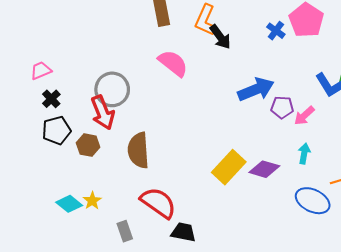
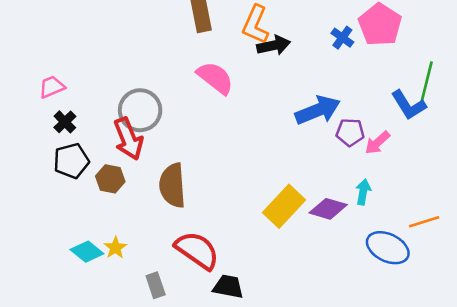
black arrow: (220, 37) -> (274, 45), turned -65
cyan arrow: (304, 153) -> (363, 192), moved

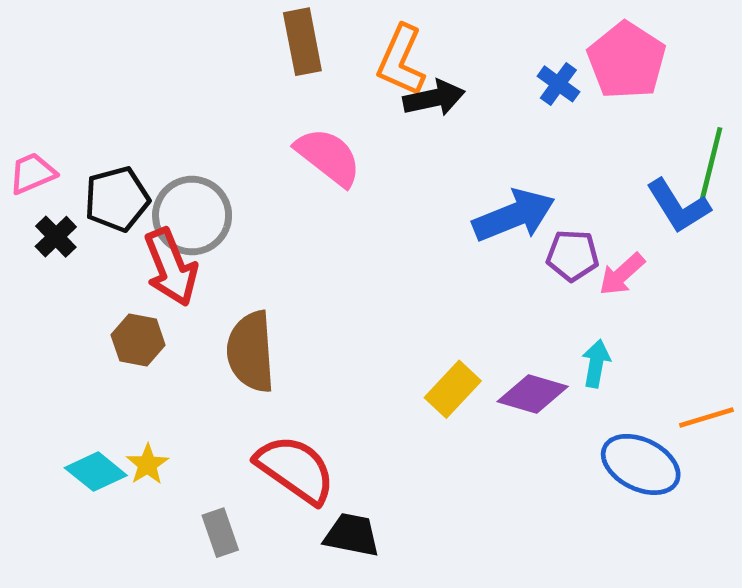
black pentagon: (71, 161) -> (117, 199), moved
yellow rectangle: (284, 206) -> (453, 389), size x0.7

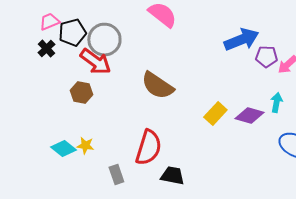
pink trapezoid: (32, 173) -> (49, 22), moved
red arrow: (171, 267) -> (95, 62), turned -32
brown semicircle: (251, 352) -> (157, 86), moved, turned -52
yellow star: (147, 464) -> (85, 146), turned -30
red semicircle: (295, 469) -> (148, 148), turned 72

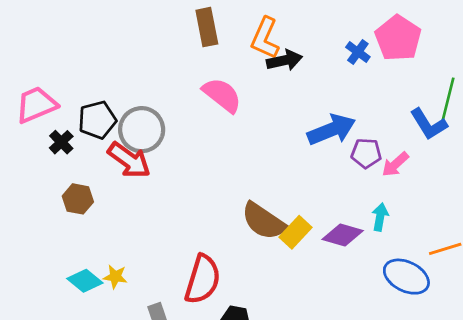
pink trapezoid: (49, 22) -> (36, 105), moved, size x1.5
brown semicircle: (157, 86) -> (264, 221), moved
brown hexagon: (81, 93) -> (78, 199), moved

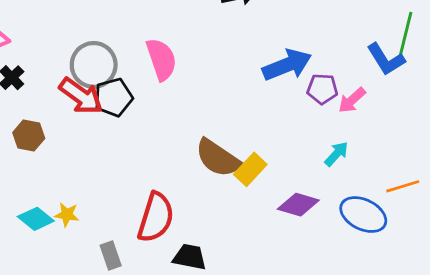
pink semicircle: (222, 95) -> (161, 59), moved, turned 33
black pentagon: (97, 120) -> (113, 97), moved
cyan arrow: (380, 217) -> (336, 154), turned 32
purple diamond: (343, 235) -> (298, 205), moved

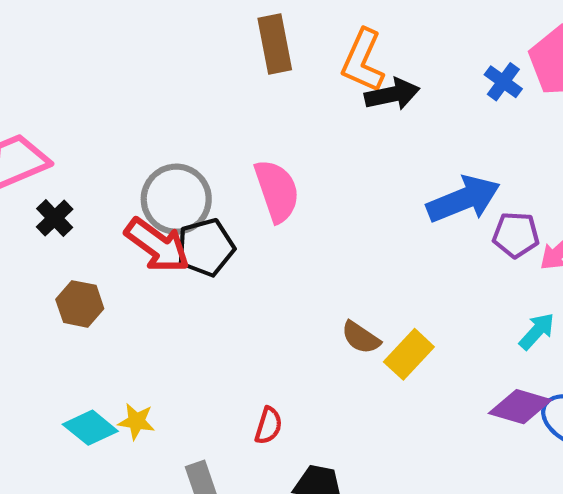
brown semicircle: (218, 158) -> (361, 338), size x0.6
purple diamond: (298, 205) -> (520, 407), moved
red semicircle: (156, 217) -> (268, 426), size x0.5

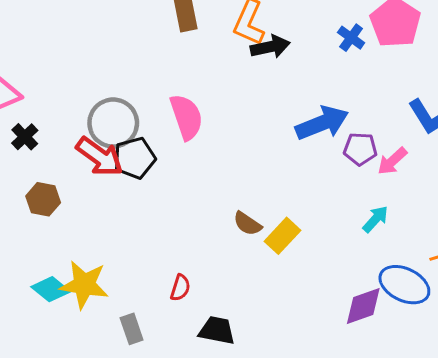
purple diamond: (520, 407) -> (363, 306), moved, turned -36
yellow star: (136, 421) -> (84, 285), size x1.8

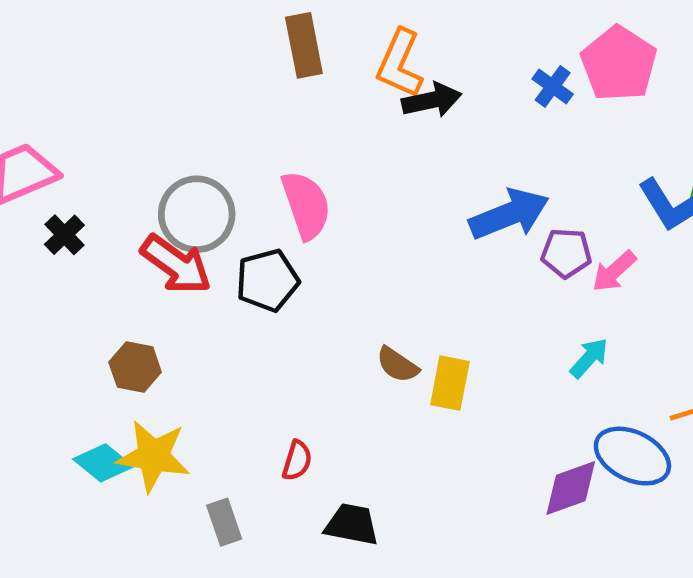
black pentagon: (135, 158) -> (267, 280), moved
brown hexagon: (43, 199) -> (135, 367), moved
yellow rectangle: (282, 236) -> (450, 383), turned -32

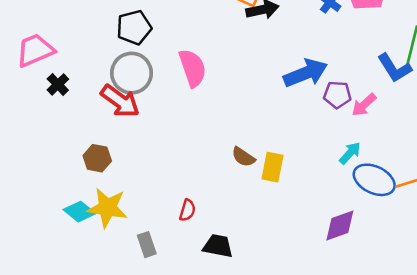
black pentagon: (267, 280) -> (134, 27), moved
blue ellipse: (632, 456) -> (374, 180), moved

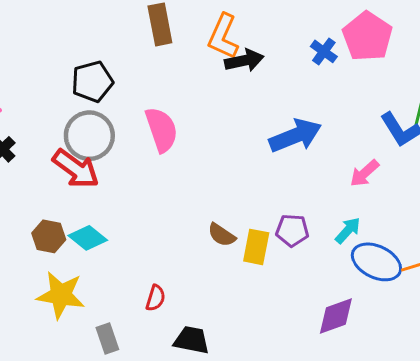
purple pentagon: (337, 95) -> (292, 230), moved
cyan diamond: (79, 212) -> (88, 238), moved

